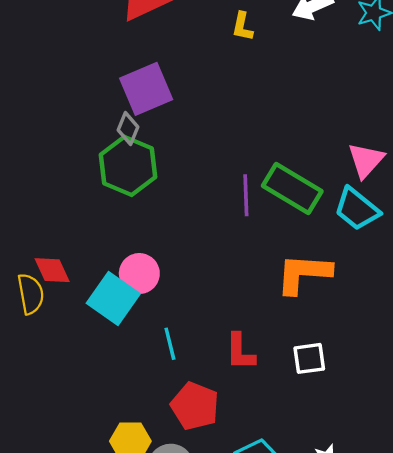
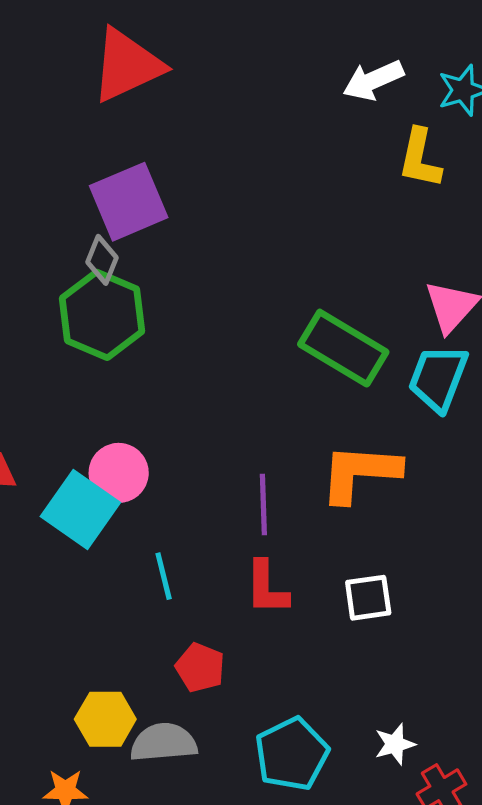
yellow L-shape: (242, 27) -> (420, 158), moved, size x1.4
purple line: (246, 195) -> (263, 505), moved
cyan trapezoid: (357, 209) -> (438, 378), turned 72
red pentagon: (195, 406) -> (200, 668), size x0.7

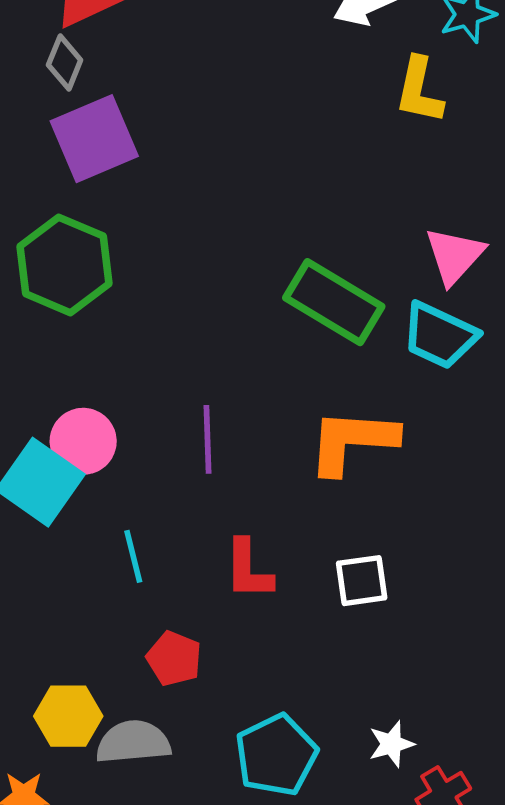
gray diamond: (102, 260) -> (65, 63), moved
cyan trapezoid: (438, 378) -> (440, 335), turned -86
purple line: (263, 505) -> (208, 439), moved

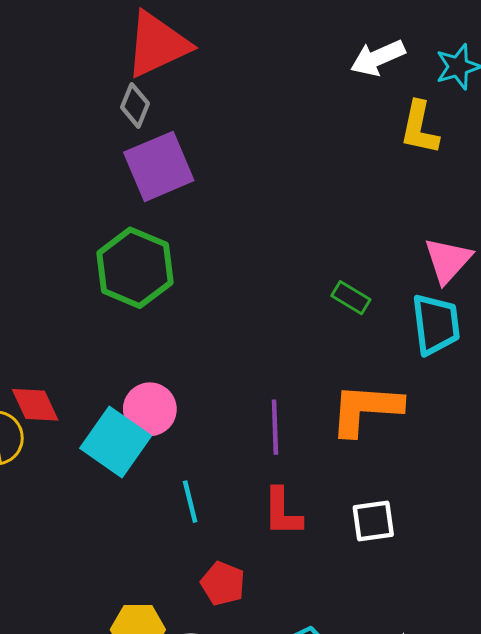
green rectangle: (334, 302) -> (351, 298), size x0.5
cyan trapezoid: (440, 335) -> (436, 324), turned -122
purple line: (208, 439) -> (275, 427), moved

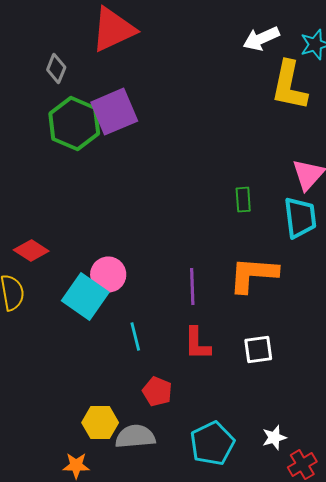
gray diamond: (135, 105) -> (56, 69), moved
yellow L-shape: (419, 128) -> (289, 86), size x1.4
green hexagon: (135, 268) -> (74, 124), moved
green rectangle: (351, 298) -> (243, 200), turned 55
red diamond: (35, 405) -> (31, 251), moved, turned -32

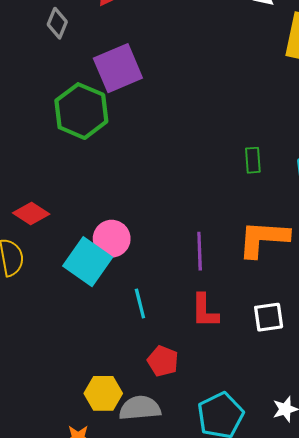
green hexagon: (74, 124) -> (81, 111), moved

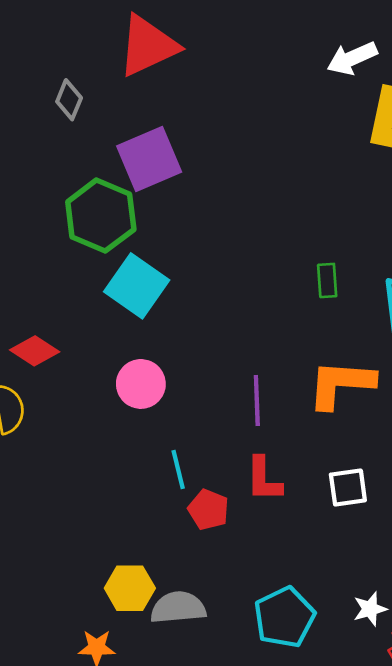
cyan square: (88, 262) -> (137, 286), moved
red pentagon: (163, 361) -> (208, 510), moved

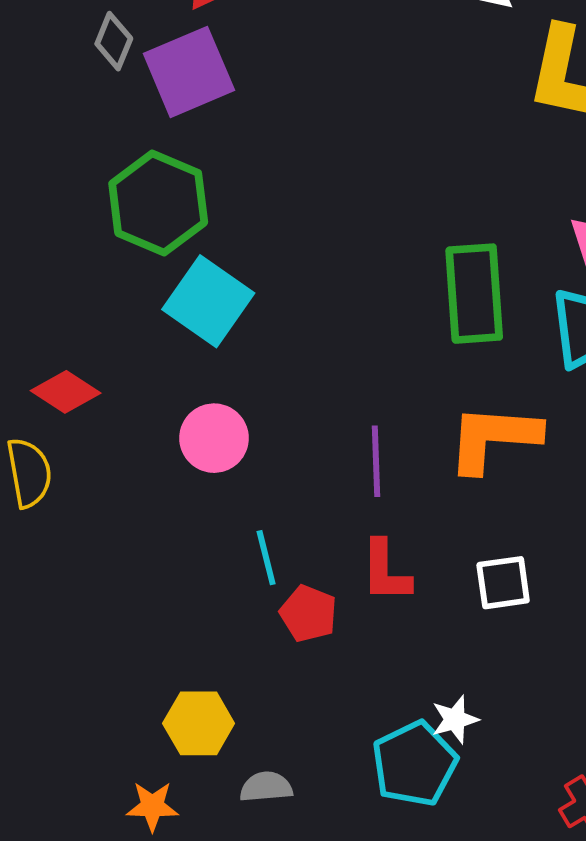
purple square: (149, 159) -> (189, 72), moved
green rectangle: (327, 280) -> (474, 294), size x2.0
gray semicircle: (178, 608) -> (266, 787), moved, size x0.7
white star: (370, 609) -> (455, 719), moved

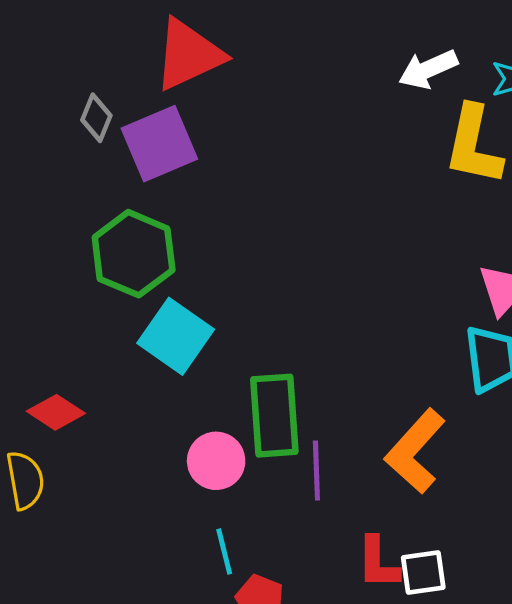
green rectangle: (474, 294) -> (274, 416), moved
pink circle: (214, 438) -> (216, 461), moved
orange L-shape: (493, 438) -> (415, 451), turned -52
red L-shape: (386, 571) -> (378, 563), moved

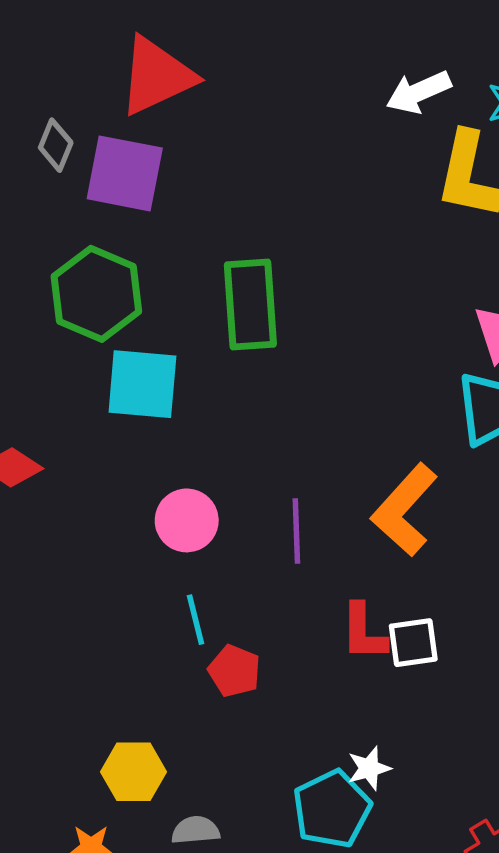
purple square: (159, 144) -> (125, 173), turned 34
cyan square: (176, 336) -> (142, 384), turned -30
green rectangle: (274, 416) -> (250, 304), moved

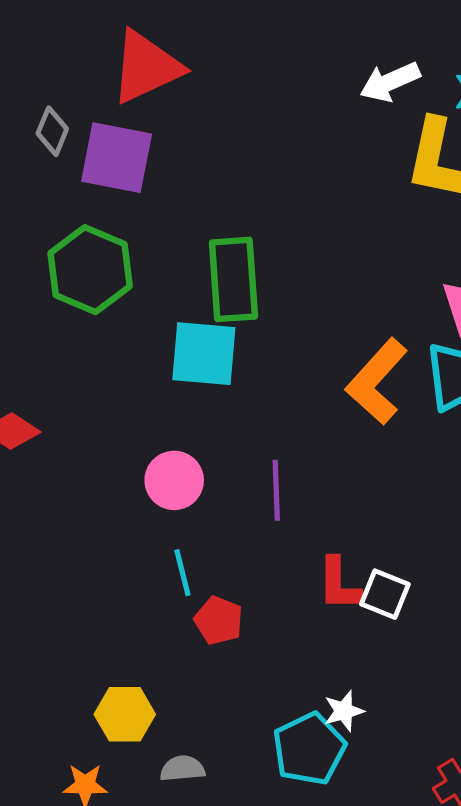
cyan square: (142, 384) -> (204, 354), moved
orange L-shape: (404, 510) -> (377, 382), moved
white square: (413, 643) -> (385, 594), turned 30

